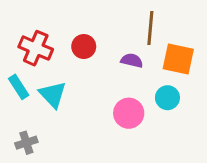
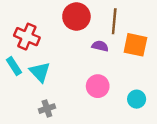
red circle: (84, 47) -> (76, 17), moved, size x1.5
cyan circle: (167, 98) -> (137, 99), moved
gray cross: (26, 143) -> (47, 109), moved

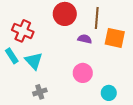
cyan circle: (137, 99) -> (109, 93), moved

